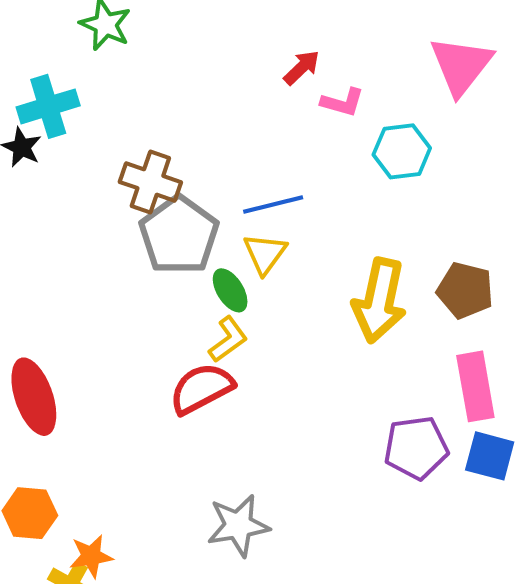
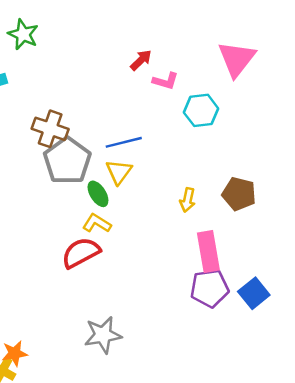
yellow arrow: (379, 301) -> (188, 200), size x0.5
yellow L-shape: (228, 339) -> (97, 223), turned -112
pink rectangle: (475, 386) -> (208, 252), moved
blue square: (490, 456) -> (254, 293), turned 36

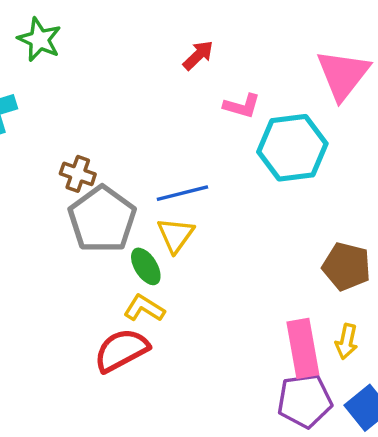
red arrow: (141, 60) -> (198, 55), moved
cyan hexagon: (201, 110) -> (292, 148), size x1.4
brown cross: (50, 129) -> (78, 174), size x0.7
yellow arrow: (188, 200) -> (346, 341), moved

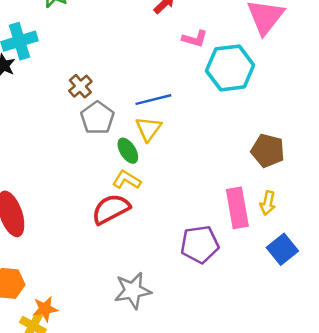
brown cross: (78, 174) -> (80, 86), turned 30
gray pentagon: (102, 219) -> (97, 118), size x0.7
purple pentagon: (305, 401) -> (200, 244), moved

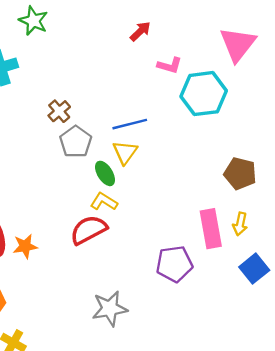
orange star: (45, 309) -> (25, 246), moved

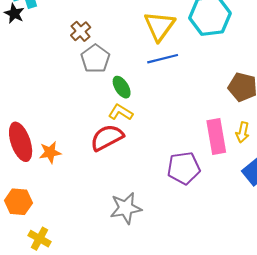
blue line: (130, 124) -> (163, 59), moved
yellow triangle: (125, 152) -> (159, 26), moved, size x1.4

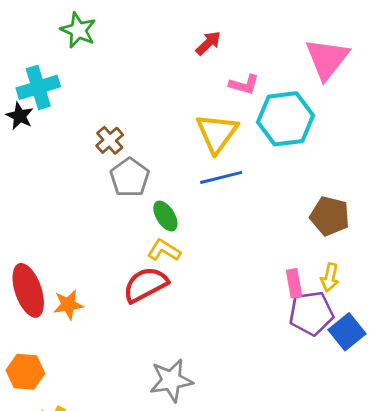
pink rectangle: (216, 137) -> (294, 283), size x0.6
purple pentagon: (184, 168) -> (311, 313), moved

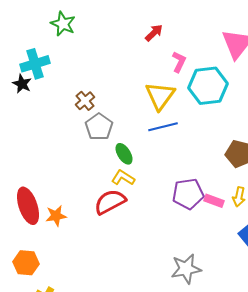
pink L-shape: (244, 85) -> (179, 62), turned -80
pink rectangle: (294, 283) -> (214, 201), turned -60
purple pentagon: (311, 313) -> (188, 194), moved
gray star: (171, 380) -> (186, 269), moved

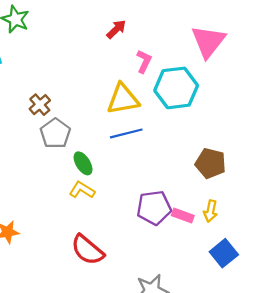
yellow triangle: (160, 96) -> (123, 99), turned 44
red semicircle: (110, 202) -> (87, 250), moved, turned -112

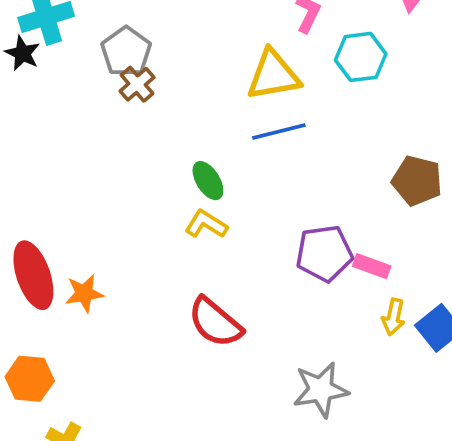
cyan hexagon: (176, 88) -> (361, 57), size x0.7
gray pentagon: (55, 133) -> (126, 51), moved
yellow arrow: (211, 211) -> (393, 317), moved

